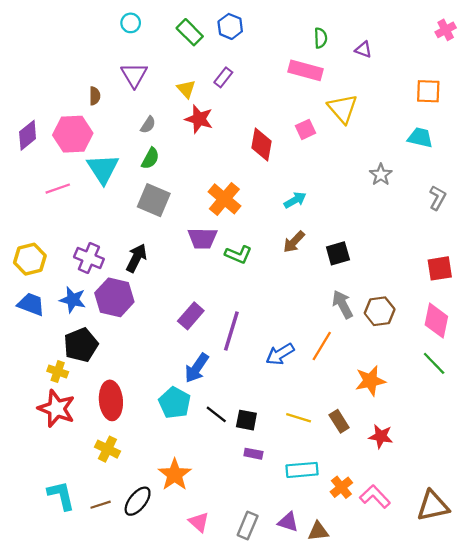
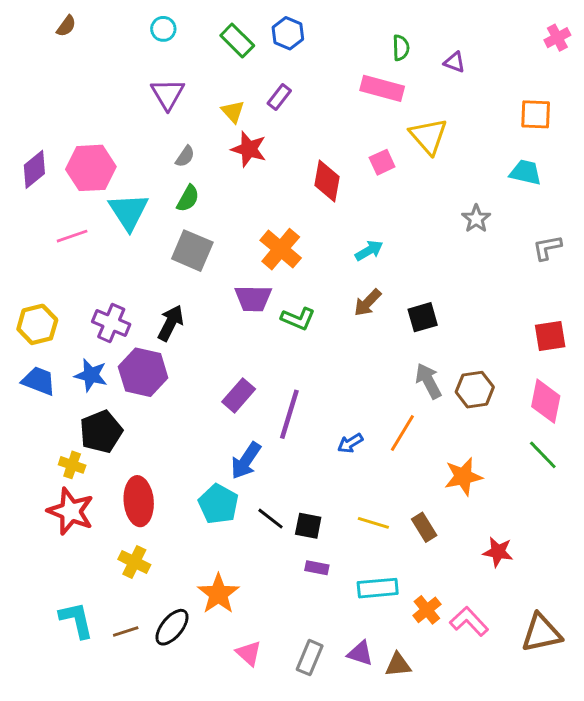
brown semicircle: (95, 96) -> (66, 26), moved, turned 36
gray L-shape: (438, 198) -> (547, 248), turned -130
blue arrow: (280, 354) -> (350, 443), size x0.7
red star: (381, 436) -> (498, 552), moved

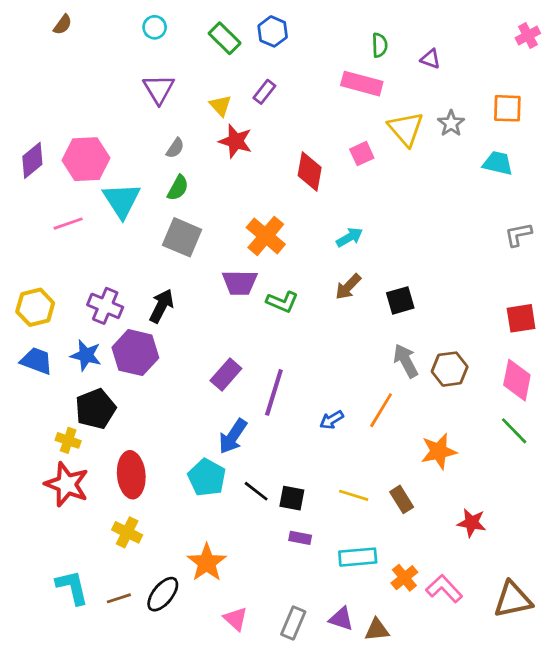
gray star: (476, 219) -> (451, 123), moved

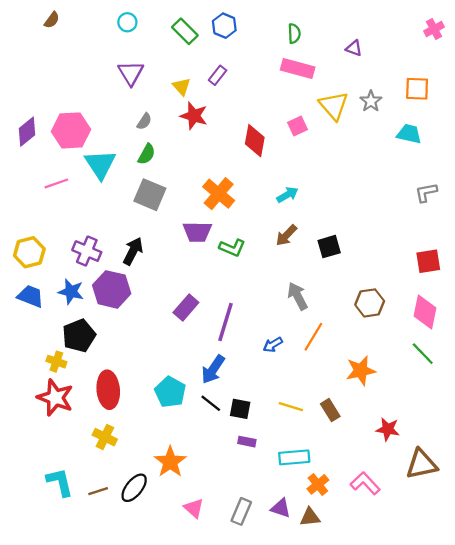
green semicircle: (380, 45) -> (294, 34), moved
gray arrow: (406, 361) -> (298, 296), moved
blue arrow: (233, 436) -> (213, 369), moved
orange cross: (404, 578) -> (318, 484), moved
brown triangle: (513, 600) -> (422, 464), moved

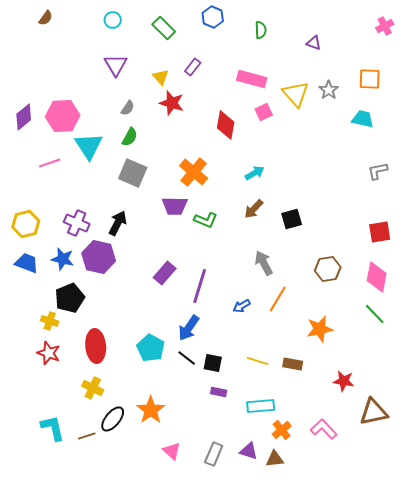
blue hexagon: (224, 26) -> (213, 17), moved
pink rectangle: (298, 68) -> (252, 79), moved
red star: (55, 398) -> (49, 353), size x0.7
brown rectangle: (330, 410) -> (293, 364), turned -48
black ellipse: (134, 488) -> (113, 419), moved

